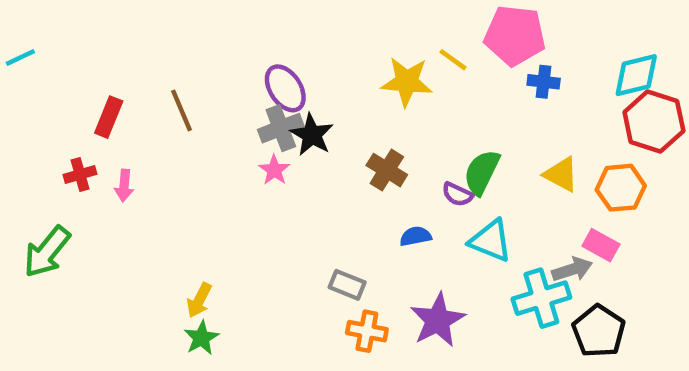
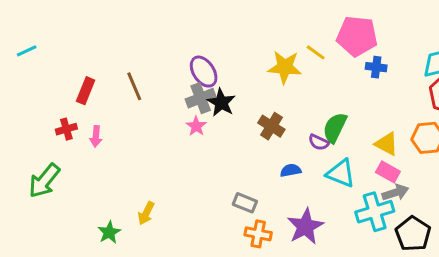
yellow triangle: (561, 174) -> (387, 144), moved
pink rectangle: (601, 245) -> (388, 172), moved
green star: (201, 338) -> (109, 232), moved

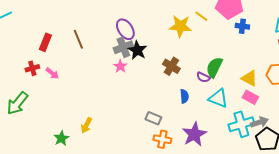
pink arrow: (96, 136) -> (52, 73), turned -56
blue semicircle: (291, 170) -> (184, 96), turned 96
gray arrow: (395, 193) -> (259, 122), moved

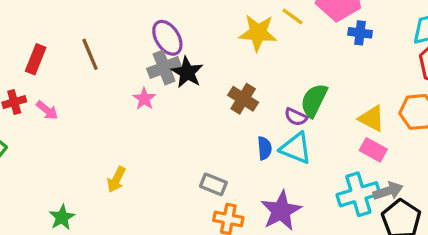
pink star: (120, 66) -> (144, 99), moved
cyan triangle: (218, 98) -> (296, 148), moved
yellow arrow: (86, 125) -> (116, 179), moved

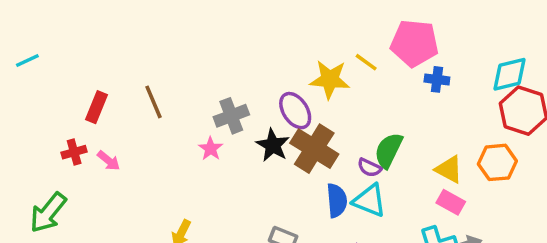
purple ellipse: (167, 38) -> (295, 111), moved
black star: (187, 72) -> (273, 145), moved
brown cross: (243, 99) -> (314, 149), size x1.5
blue semicircle: (265, 148) -> (337, 200), size x1.4

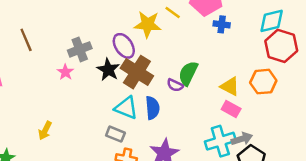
cyan triangle: (370, 200) -> (126, 108), moved

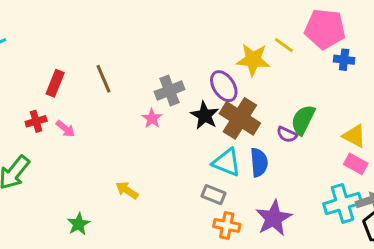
yellow arrow: (45, 130) -> (127, 190), turned 96

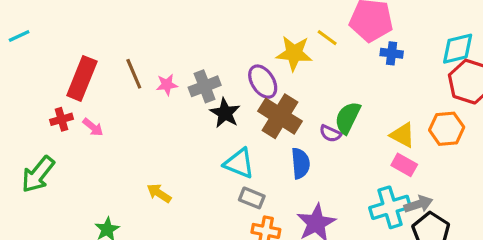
red rectangle: (55, 83) -> (82, 78), size x1.5
black star: (205, 115) -> (225, 113), moved
pink star: (152, 118) -> (167, 85), moved, turned 30
cyan triangle: (227, 162) -> (239, 163), moved

